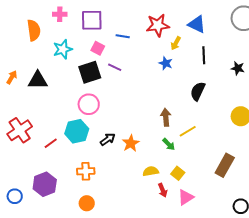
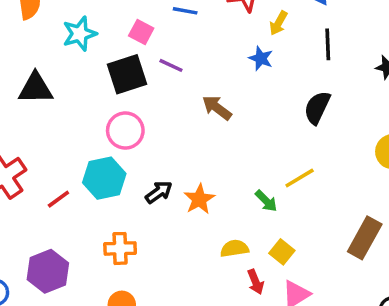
brown arrow: (166, 117) -> (217, 108), moved, turned -48

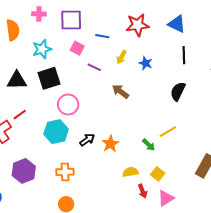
yellow arrow: (278, 23) -> (121, 57), moved
black square: (127, 74) -> (49, 78), moved
red line: (58, 199) -> (20, 115), moved
purple hexagon: (48, 271) -> (24, 171), moved

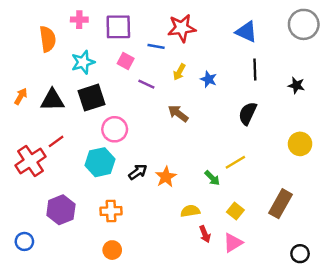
red star: (138, 25) -> (182, 28), moved
yellow square: (158, 174) -> (235, 211), moved

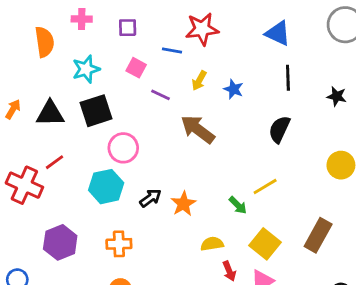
purple square: (118, 27) -> (128, 28), size x0.6
brown arrow: (178, 113) -> (198, 129), size x1.4
red cross: (30, 161) -> (24, 185), turned -32
yellow square: (235, 211) -> (265, 244), size x1.5

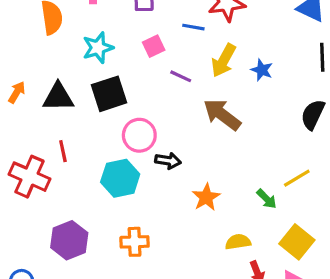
pink square: (136, 68) -> (154, 46), turned 36
yellow arrow: (199, 81) -> (224, 60), size x1.5
red line: (54, 162) -> (63, 151), turned -66
black arrow: (150, 198) -> (168, 161), moved, turned 45

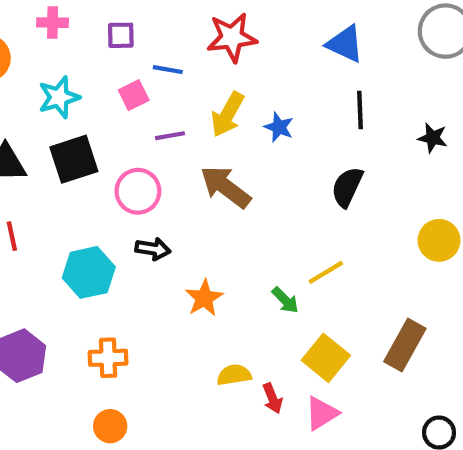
blue line: (193, 27) -> (168, 70), moved
purple line: (181, 76) -> (170, 136), turned -35
pink circle: (139, 135) -> (138, 191), moved
yellow semicircle: (238, 242) -> (234, 375), moved

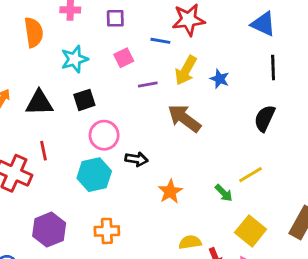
blue line: (168, 70) -> (160, 41), moved
black square: (74, 159) -> (84, 100), size x0.7
pink circle: (138, 191) -> (104, 135), moved

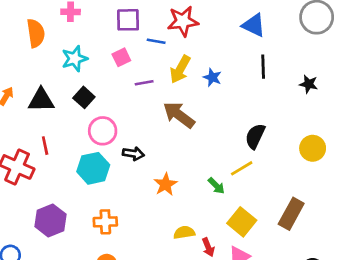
purple square: (115, 18) -> (128, 20), moved, size x1.4
black square: (84, 100) -> (84, 97), turned -30
black semicircle: (265, 118) -> (255, 136), moved

